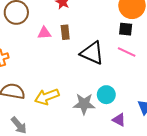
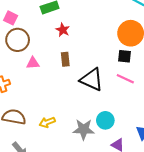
pink triangle: (44, 33) -> (33, 63), moved
yellow arrow: (47, 97) -> (47, 122), size x0.7

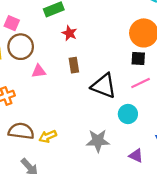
pink line: (125, 79) -> (141, 83), turned -48
cyan circle: (105, 120) -> (128, 114), moved
yellow arrow: (47, 122) -> (48, 136), moved

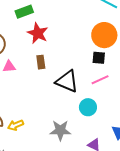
red star: (69, 33) -> (38, 33), size x1.5

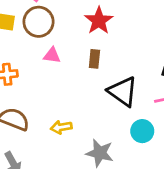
yellow arrow: (15, 125) -> (61, 127), moved

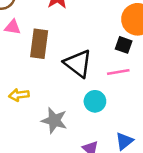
brown rectangle: (94, 59) -> (39, 44), moved, size x1.6

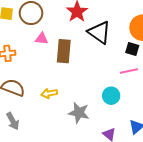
black triangle: (78, 63) -> (99, 32), moved

